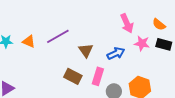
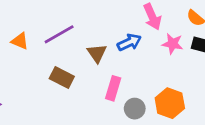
blue arrow: (116, 53) -> (129, 42), moved
brown rectangle: (73, 76) -> (62, 77), moved

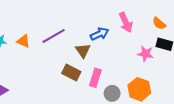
blue arrow: (129, 42) -> (100, 34), moved
pink star: (173, 44) -> (145, 54), moved
brown rectangle: (62, 77) -> (71, 72), moved

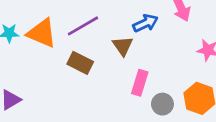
orange triangle: (23, 41) -> (42, 33), size x1.6
brown rectangle: (71, 72) -> (80, 63), moved

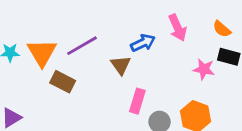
orange triangle: (42, 33) -> (42, 53), turned 36
brown rectangle: (80, 63) -> (63, 82), moved

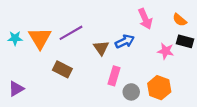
blue arrow: (143, 43) -> (125, 41), moved
brown rectangle: (63, 82) -> (62, 69), moved

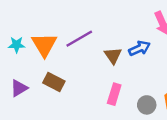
brown rectangle: (62, 69) -> (54, 82), moved
pink rectangle: (114, 76) -> (114, 94), moved
purple triangle: (16, 89) -> (19, 88), moved

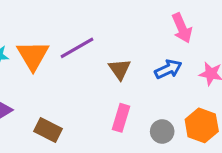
blue arrow: (139, 48) -> (168, 69), moved
brown rectangle: (54, 82) -> (48, 130), moved

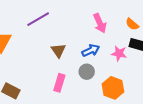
purple line: (77, 48) -> (38, 19), moved
gray circle: (162, 131) -> (87, 72), moved

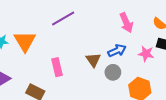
brown triangle: (58, 50) -> (93, 60), moved
pink rectangle: (59, 83) -> (57, 67), moved, turned -30

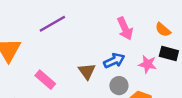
pink rectangle: (57, 67) -> (45, 80), turned -36
gray circle: (113, 72) -> (119, 86), moved

